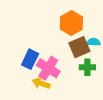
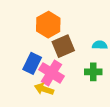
orange hexagon: (71, 23) -> (48, 25), moved
brown square: (79, 47) -> (63, 46), moved

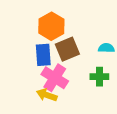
blue rectangle: (32, 63) -> (43, 55), moved, turned -30

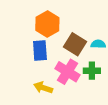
brown square: (67, 49) -> (75, 44), moved, turned -35
pink cross: (55, 78) -> (68, 72), moved

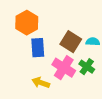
orange hexagon: (47, 24) -> (27, 23), moved
green cross: (92, 71) -> (87, 67), turned 35

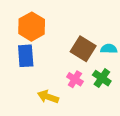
blue rectangle: (38, 48) -> (26, 56), moved
pink cross: (64, 68) -> (75, 79), size x0.6

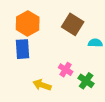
brown square: (83, 49) -> (73, 24), moved
green cross: (102, 78) -> (86, 81), moved

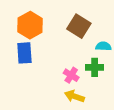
green cross: (86, 81) -> (95, 67), moved, turned -35
yellow arrow: (42, 85) -> (74, 96), moved

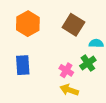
blue rectangle: (24, 53) -> (23, 65), moved
green cross: (95, 67) -> (88, 63), turned -35

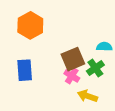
brown square: (73, 25) -> (73, 59), moved, turned 35
yellow arrow: (69, 90) -> (88, 96), moved

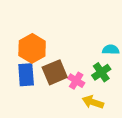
orange hexagon: (30, 25) -> (32, 48), moved
brown square: (73, 59) -> (55, 72), moved

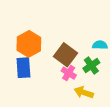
brown square: (55, 72) -> (65, 55), moved, turned -30

